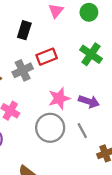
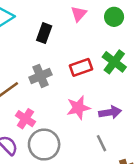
red rectangle: (47, 57) -> (81, 67), moved
purple arrow: (89, 102) -> (110, 112), turned -30
gray circle: (50, 128) -> (44, 145), moved

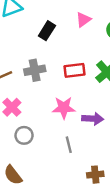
gray line: (102, 143) -> (69, 145), moved
gray circle: (44, 145) -> (24, 135), size x0.6

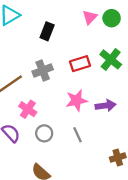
pink triangle: (83, 20) -> (90, 17), moved
gray line: (69, 145) -> (77, 135), moved

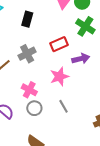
green cross: (111, 59) -> (85, 26), moved
purple arrow: (105, 106) -> (81, 59), moved
pink cross: (28, 109) -> (29, 90), moved

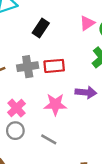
red rectangle: (59, 44) -> (54, 66), moved
gray line: (63, 106) -> (49, 139), turned -48

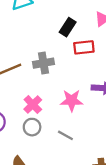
black rectangle: (41, 28) -> (68, 27), moved
red rectangle: (54, 66) -> (84, 47), moved

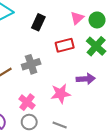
black rectangle: (68, 27) -> (38, 22), moved

